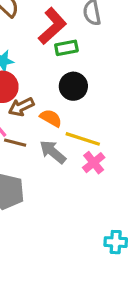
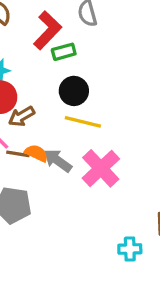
orange semicircle: (51, 118) -> (36, 153), moved
yellow line: (83, 139) -> (83, 122), moved
pink cross: (94, 163) -> (101, 168), size x1.6

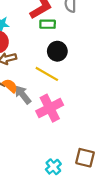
black circle: (74, 91) -> (57, 51), moved
cyan cross: (130, 249) -> (53, 167), turned 35

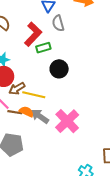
yellow line: (47, 74) -> (34, 95), moved

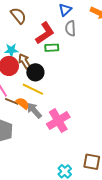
black circle: (59, 69) -> (35, 72), moved
brown arrow: (17, 88) -> (24, 61), moved, turned 77

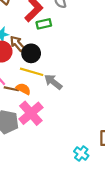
gray arrow: (34, 110) -> (53, 82), moved
pink cross: (58, 121) -> (31, 113), moved

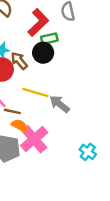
black circle: (31, 53) -> (43, 53), moved
orange semicircle: (23, 89) -> (20, 126), moved
cyan cross: (81, 154) -> (88, 152), moved

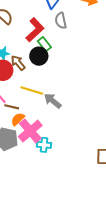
green rectangle: (49, 39) -> (44, 44), turned 64
orange semicircle: (20, 126) -> (18, 119), turned -72
cyan cross: (88, 152) -> (44, 145), moved, turned -32

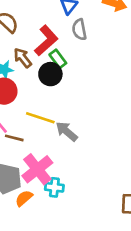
brown arrow: (18, 63) -> (23, 58), moved
orange semicircle: (18, 119) -> (24, 198), moved

